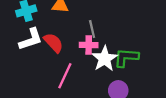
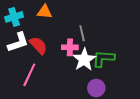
gray line: (92, 29) -> (82, 33), moved
pink line: (65, 76) -> (29, 75), moved

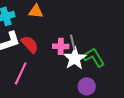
gray line: (82, 33) -> (73, 42), moved
green L-shape: (103, 59) -> (94, 57), turned 55

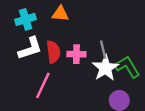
red semicircle: (30, 44) -> (53, 52), turned 36
pink cross: (61, 46) -> (76, 54), moved

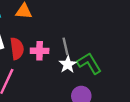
white star: (105, 68) -> (68, 64), size x0.7

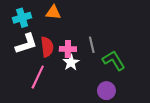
white star: (68, 64) -> (71, 62), moved

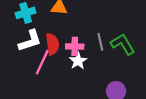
green L-shape: (114, 60) -> (123, 44), moved
pink line: (38, 77) -> (42, 62), moved

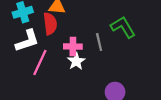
red semicircle: (52, 44) -> (50, 24), moved
green L-shape: (123, 44) -> (123, 27), moved

